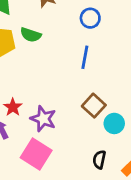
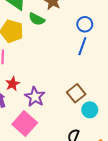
green semicircle: (31, 35) -> (37, 19), moved
blue line: (85, 57) -> (82, 46), moved

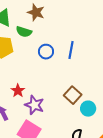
blue circle: (85, 24) -> (46, 52), moved
red star: (13, 84) -> (18, 91), moved

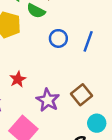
purple star: (34, 105) -> (48, 100), moved
cyan circle: (88, 109) -> (97, 123), moved

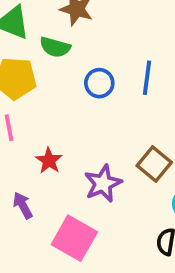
purple star: (48, 100) -> (103, 183), turned 30

